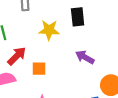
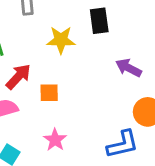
purple arrow: (85, 57) -> (129, 68), moved

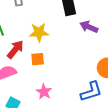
yellow star: (61, 40) -> (39, 32), moved
purple arrow: (129, 68) -> (89, 27), moved

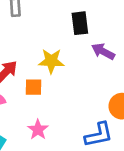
yellow star: (39, 32) -> (51, 61), moved

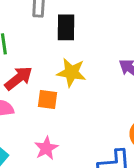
black rectangle: (80, 23) -> (66, 27), moved

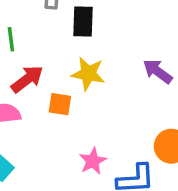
pink star: (46, 148) -> (93, 161), moved

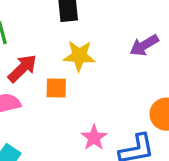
purple arrow: (158, 71) -> (144, 45), turned -60

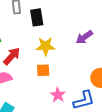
orange square: (56, 88) -> (43, 70), moved

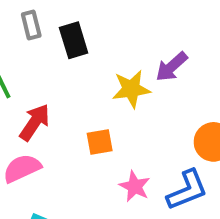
yellow star: (46, 46) -> (131, 89), moved

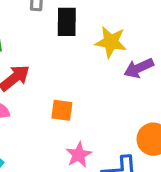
yellow star: (131, 89) -> (111, 42), moved

